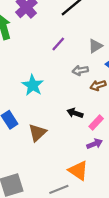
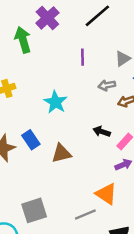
purple line: (58, 44) -> (83, 57), turned -42
brown triangle: (37, 133) -> (61, 153), turned 30

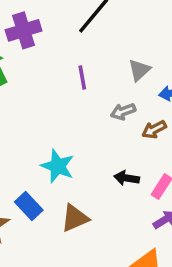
purple cross: (47, 18) -> (24, 30), turned 35
cyan star: (55, 102) -> (58, 166), moved

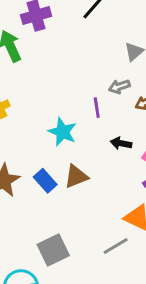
purple line: (82, 77) -> (97, 108), moved
blue rectangle: (29, 206) -> (45, 181), moved

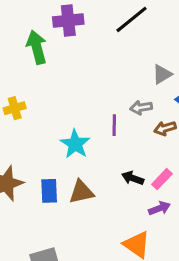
black arrow: (121, 143) -> (133, 178), moved
blue rectangle: (45, 181) -> (49, 191), turned 30

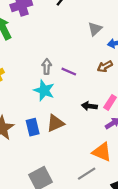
gray arrow: (141, 108) -> (47, 66), moved, turned 112
purple line: (114, 125) -> (69, 72), turned -56

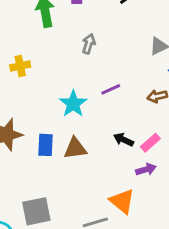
gray arrow: (47, 66) -> (89, 44), moved
purple line: (69, 72) -> (111, 89), turned -64

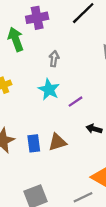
purple line: (111, 89) -> (76, 102), moved
cyan star: (73, 104) -> (49, 89), moved

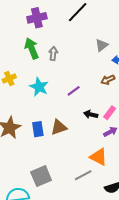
green arrow: (16, 39) -> (32, 48), moved
cyan star: (49, 89) -> (39, 87), moved

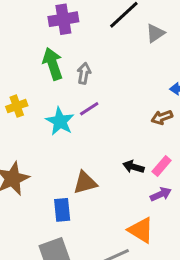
gray triangle: (102, 45) -> (155, 33), moved
purple line: (74, 91) -> (89, 109), moved
blue rectangle: (38, 129) -> (62, 210), moved

